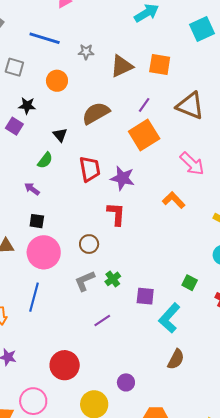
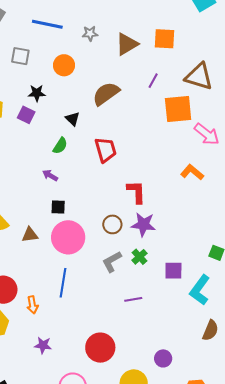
orange square: (144, 135) -> (178, 109), moved, turned 32
purple star: (122, 178) -> (143, 224), moved
purple line: (102, 321) -> (133, 299), turned 30

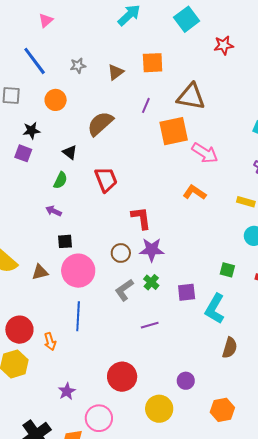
blue line: (47, 24) -> (35, 61), turned 48
brown triangle: (127, 44) -> (116, 72), size x0.7
purple star: (43, 345) -> (67, 391), moved, turned -30

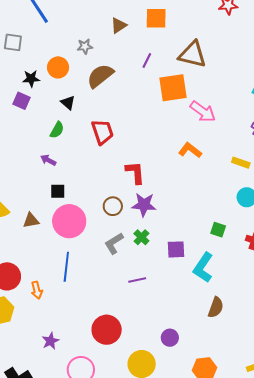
gray star: (78, 66) -> (85, 46), moved
orange circle: (56, 100) -> (58, 67), moved

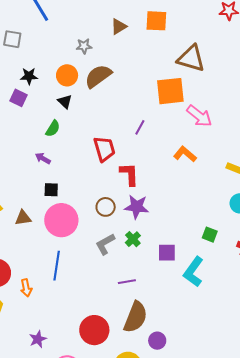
purple line: (147, 61) -> (140, 127), moved
orange circle: (58, 67) -> (67, 75), moved
red trapezoid: (102, 132) -> (104, 149), moved
brown semicircle: (216, 307) -> (135, 317), moved, size x1.5

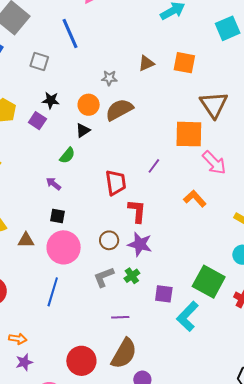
brown triangle: (191, 58) -> (214, 105), turned 32
black triangle: (65, 102) -> (83, 130), turned 35
green square: (210, 235) -> (209, 282), size x2.0
orange arrow: (26, 288) -> (18, 339), moved, turned -78

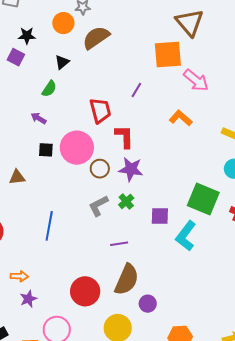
orange circle: (89, 105) -> (63, 23), moved
pink circle: (64, 247) -> (77, 148), moved

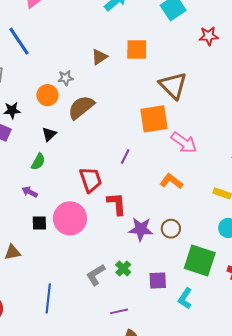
brown circle: (100, 169) -> (171, 229), moved
purple star: (131, 169) -> (141, 229), moved
cyan L-shape: (186, 236) -> (185, 298), size x0.7

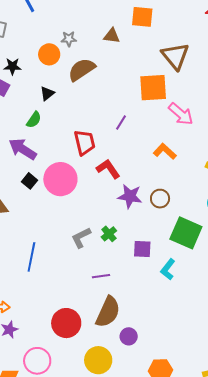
brown triangle: (99, 57) -> (112, 36), moved, turned 36
purple arrow: (30, 192) -> (23, 149), size x1.8
red L-shape: (117, 204) -> (108, 169), turned -35
black square: (39, 223) -> (29, 181), turned 35

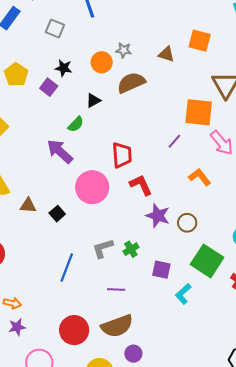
purple line: (121, 123) -> (174, 141), moved
black square: (29, 181) -> (57, 214), moved
blue line: (31, 257) -> (67, 267), moved
brown semicircle: (108, 312) -> (117, 326), turned 36

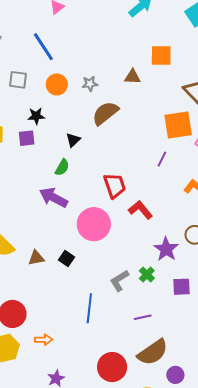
orange circle: (102, 62) -> (57, 84), moved
purple square: (49, 87) -> (27, 138), turned -30
purple star: (158, 216) -> (166, 249), moved, turned 30
orange arrow: (12, 303) -> (44, 340), moved

